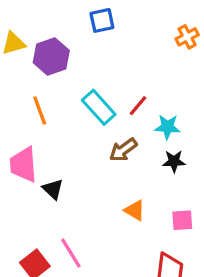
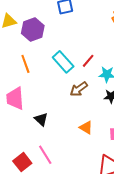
black triangle: (53, 189) -> (41, 119), moved

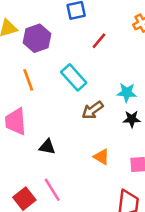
red line: (88, 61) -> (99, 41), moved
black triangle: (41, 119) -> (47, 147), turned -32

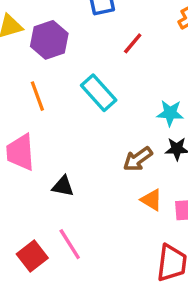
brown arrow: (93, 110) -> (138, 159), moved
orange triangle: (101, 157) -> (151, 200), moved

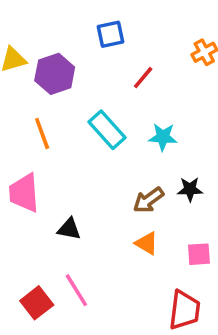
cyan star: (170, 113) -> (163, 137), moved
orange triangle: (151, 200) -> (147, 243), moved

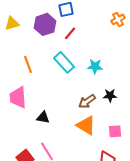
purple hexagon: (55, 74) -> (45, 24), moved
red line: (143, 78) -> (70, 33), moved
orange triangle: (147, 243) -> (86, 125), size x1.5

